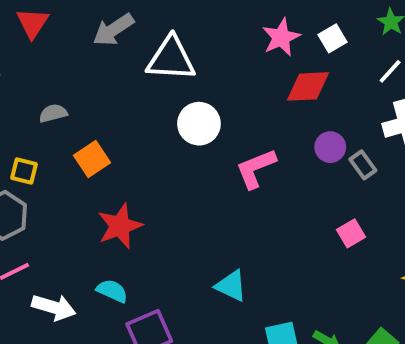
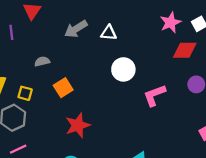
gray arrow: (113, 30) -> (76, 29), moved
white triangle: (171, 59) -> (109, 33), size x0.6

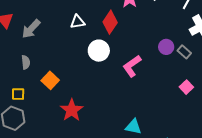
gray arrow: (76, 29) -> (31, 29), moved
red diamond: (185, 50) -> (110, 22), moved, turned -40
gray semicircle: (42, 61) -> (26, 62), turned 112

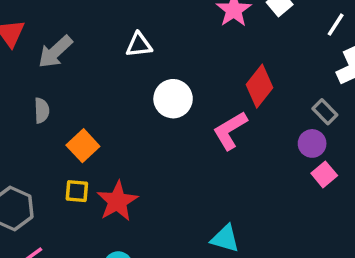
red diamond: (110, 22) -> (260, 86), moved
purple circle: (166, 47) -> (312, 143), moved
yellow square: (18, 94) -> (77, 191), moved

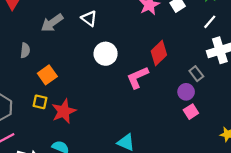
white triangle: (139, 45) -> (89, 18), turned 35
gray arrow: (55, 52) -> (52, 23), moved

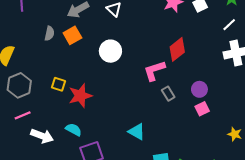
white circle: (106, 54) -> (110, 51), moved
gray rectangle: (196, 74) -> (168, 94), moved
orange square: (47, 75) -> (72, 35), moved

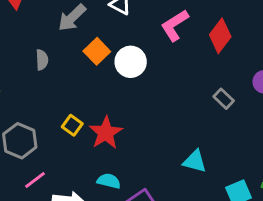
orange square: (72, 35) -> (97, 51), moved
pink L-shape: (154, 71) -> (175, 25), moved
yellow square: (58, 84) -> (72, 125), turned 32

